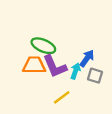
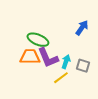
blue arrow: (87, 58) -> (82, 28), moved
yellow line: (62, 97) -> (61, 78), moved

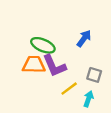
blue arrow: (82, 28) -> (84, 38), moved
cyan arrow: (66, 62) -> (88, 99), moved

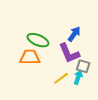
purple L-shape: (54, 66) -> (69, 53), moved
cyan arrow: (88, 99) -> (78, 77), moved

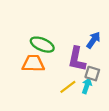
blue arrow: (74, 34) -> (93, 40), moved
purple L-shape: (69, 53) -> (77, 59), turned 35

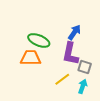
blue arrow: (93, 40) -> (74, 32), moved
cyan arrow: (87, 86) -> (83, 86), moved

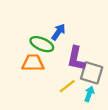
blue arrow: (74, 32) -> (58, 32), moved
gray square: (85, 67) -> (92, 73), size x1.5

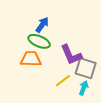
blue arrow: (58, 32) -> (42, 25), moved
purple L-shape: (76, 59) -> (71, 55), turned -35

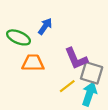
green ellipse: (39, 41) -> (19, 37), moved
cyan arrow: (84, 88) -> (89, 94), size x1.5

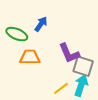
yellow line: (67, 86) -> (61, 88), moved

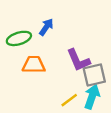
green ellipse: (17, 34) -> (19, 38), turned -40
gray square: (83, 66) -> (94, 75), turned -30

